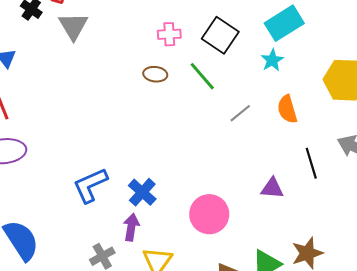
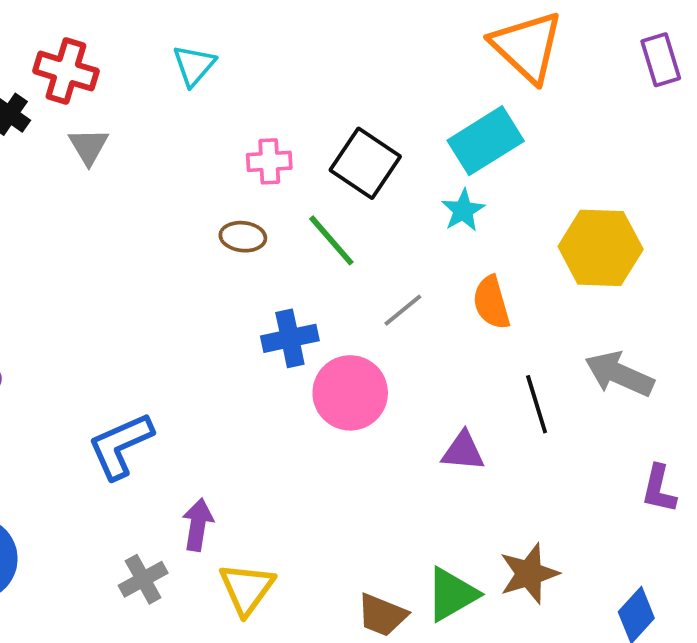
gray triangle: (73, 26) -> (89, 146), size x0.7
blue cross: (142, 192) -> (290, 338), moved, turned 36
pink circle: (209, 214) -> (350, 393), moved

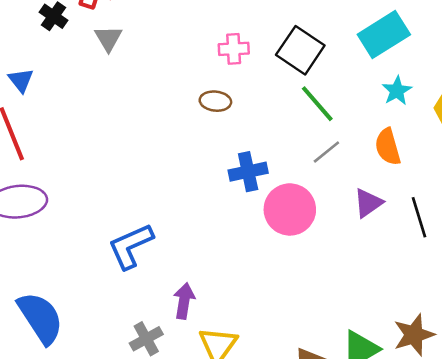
cyan star: (463, 210) -> (397, 91), moved
green line: (331, 240) -> (317, 104), moved
purple triangle: (463, 451) -> (368, 203), moved, turned -40

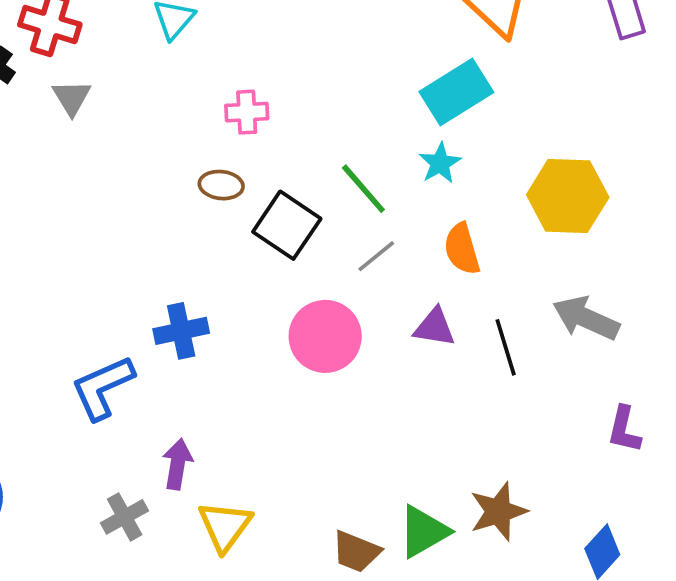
black square: (300, 50) -> (287, 225), moved
cyan star: (397, 91) -> (440, 163), moved
blue cross: (248, 172) -> (181, 331), moved
purple triangle: (368, 203) -> (435, 327), turned 44

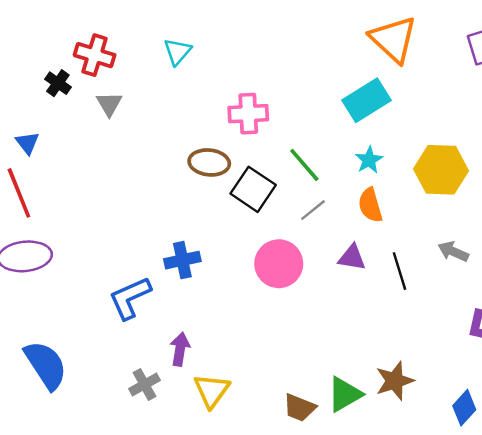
pink cross: (247, 112) -> (248, 114), moved, size x1.4
cyan star: (440, 163) -> (369, 160), moved
brown ellipse: (221, 185) -> (209, 162), size x1.4
gray arrow: (586, 318) -> (453, 252), size x0.7

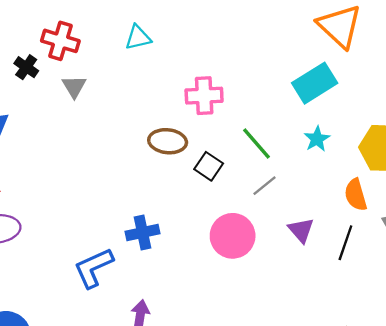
cyan triangle: (177, 51) -> (138, 37), turned 36
black square: (253, 189) -> (209, 166), size x0.7
orange semicircle: (370, 205) -> (356, 195), moved
purple triangle: (352, 258) -> (301, 230), turned 40
black line: (400, 271) -> (345, 243), turned 36

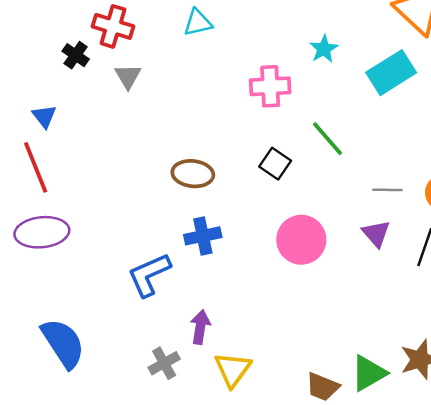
cyan star: (317, 139) -> (324, 49), moved
brown ellipse: (168, 141) -> (193, 174), moved
gray line: (264, 186) -> (387, 190), moved, turned 40

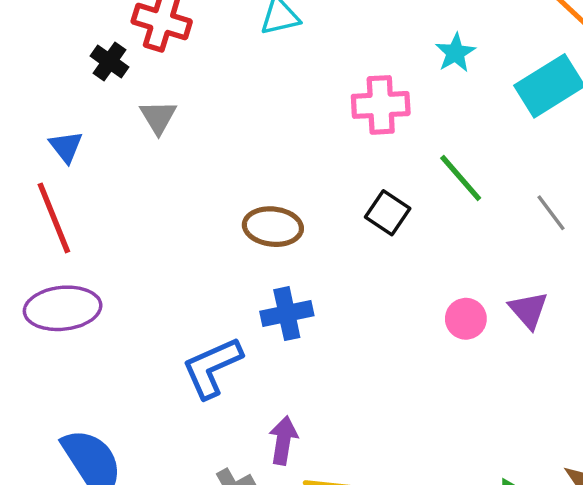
gray triangle: (128, 76) -> (158, 117), moved
gray line: (387, 190) -> (551, 213), moved, turned 52
pink circle: (301, 240) -> (466, 319), moved, size x0.6

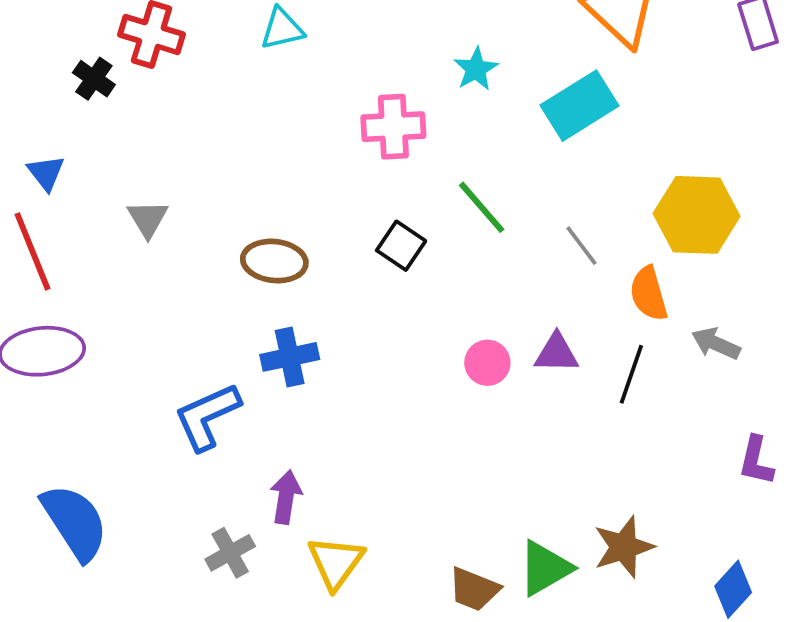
gray triangle: (158, 117) -> (148, 219), moved
purple triangle: (528, 310) -> (556, 353), turned -48

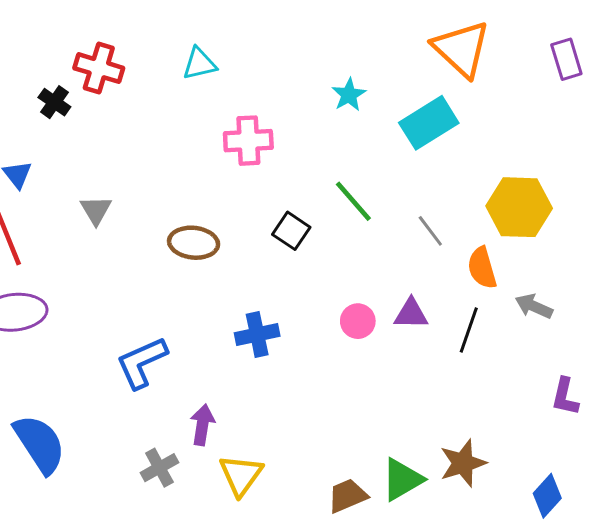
pink cross: (393, 127) -> (248, 141), moved
blue cross: (290, 357) -> (257, 334), moved
brown trapezoid: (474, 589) -> (347, 496), turned 135

